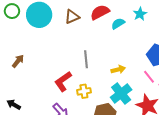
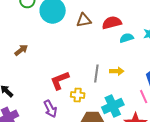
gray line: (86, 59) -> (96, 74), moved
yellow arrow: (118, 69) -> (117, 71), moved

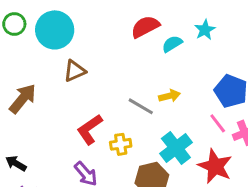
brown triangle: (84, 20) -> (75, 71), moved
brown arrow: (21, 50) -> (23, 99), size x1.5
gray line: (96, 74) -> (141, 106), turned -54

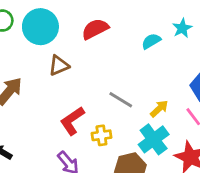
red semicircle: (145, 27) -> (95, 29), moved
yellow arrow: (169, 96) -> (159, 109), moved, turned -30

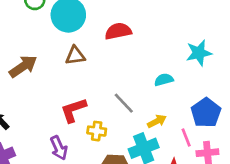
cyan star: (182, 28) -> (199, 53), size x1.4
cyan semicircle: (151, 41) -> (164, 80), moved

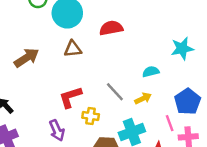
yellow arrow: (157, 121) -> (143, 98), moved

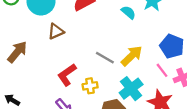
cyan semicircle: (151, 72) -> (128, 12), moved, turned 72
yellow arrow: (143, 98) -> (132, 56), size x1.5

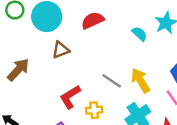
yellow arrow: (132, 56) -> (140, 80), turned -80

